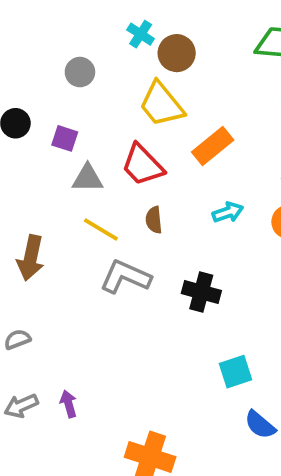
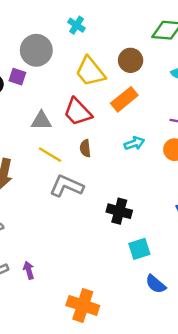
brown circle: (177, 53) -> (131, 60), moved
gray circle: (80, 72) -> (36, 50), size x1.6
purple square: (65, 138) -> (17, 77), moved
black cross: (201, 292) -> (119, 211), moved

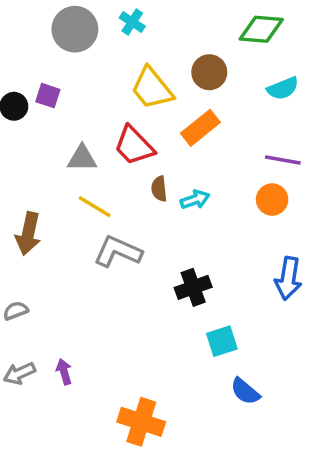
gray circle: (36, 50) -> (75, 29), moved
cyan arrow: (134, 143) -> (195, 200), moved
brown semicircle: (85, 148) -> (159, 189), moved
black cross: (119, 211) -> (193, 287), turned -35

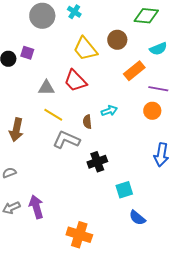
orange rectangle: (200, 128) -> (134, 71), moved
brown semicircle: (159, 189) -> (87, 122), moved
black cross: (193, 287) -> (97, 162), moved
purple arrow: (64, 372) -> (36, 207), size x1.6

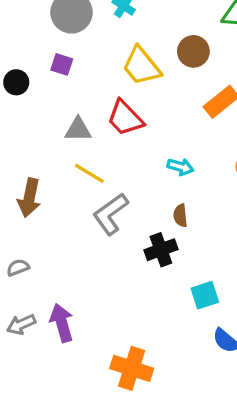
purple square: (27, 53) -> (62, 64), moved
cyan arrow: (109, 111) -> (180, 167), turned 35
brown semicircle: (87, 122) -> (180, 216), moved
gray L-shape: (66, 140) -> (111, 214), turned -60

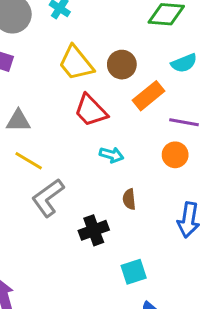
brown circle: (193, 51) -> (122, 65), moved
red trapezoid: (125, 118) -> (91, 110), moved
brown semicircle: (180, 216) -> (129, 199), moved

